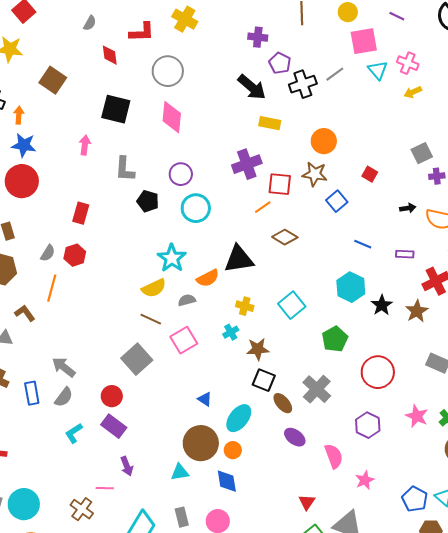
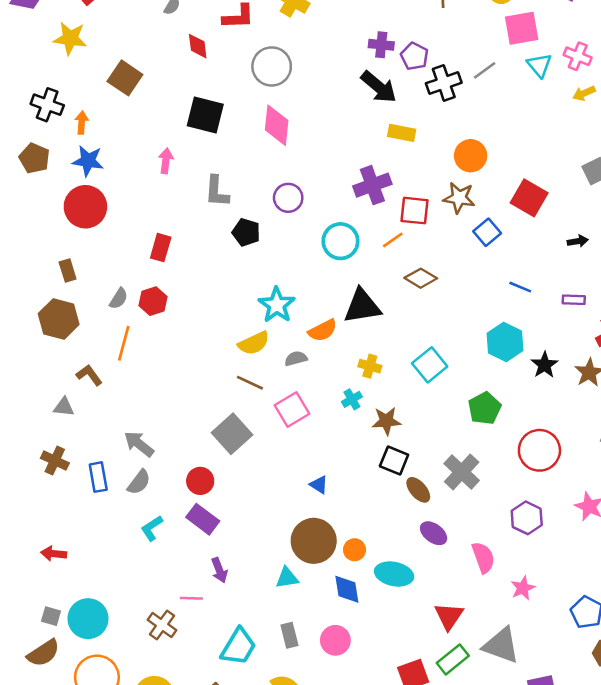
purple cross: (258, 37) -> (381, 45), moved
red square: (370, 174) -> (529, 198), size x1.8
cyan circle: (196, 208) -> (340, 241), moved
cyan ellipse: (239, 418) -> (394, 574), moved, turned 64
red triangle: (307, 502) -> (449, 616), size x1.4

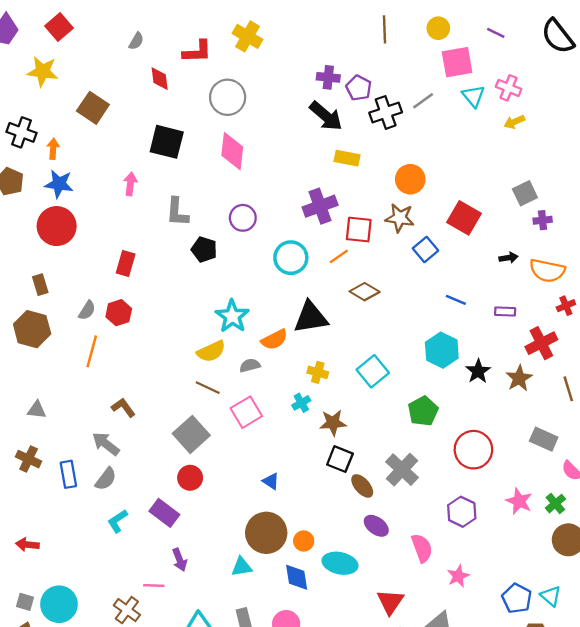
brown L-shape: (89, 375) -> (123, 408), moved
red circle: (200, 481) -> (190, 478), moved

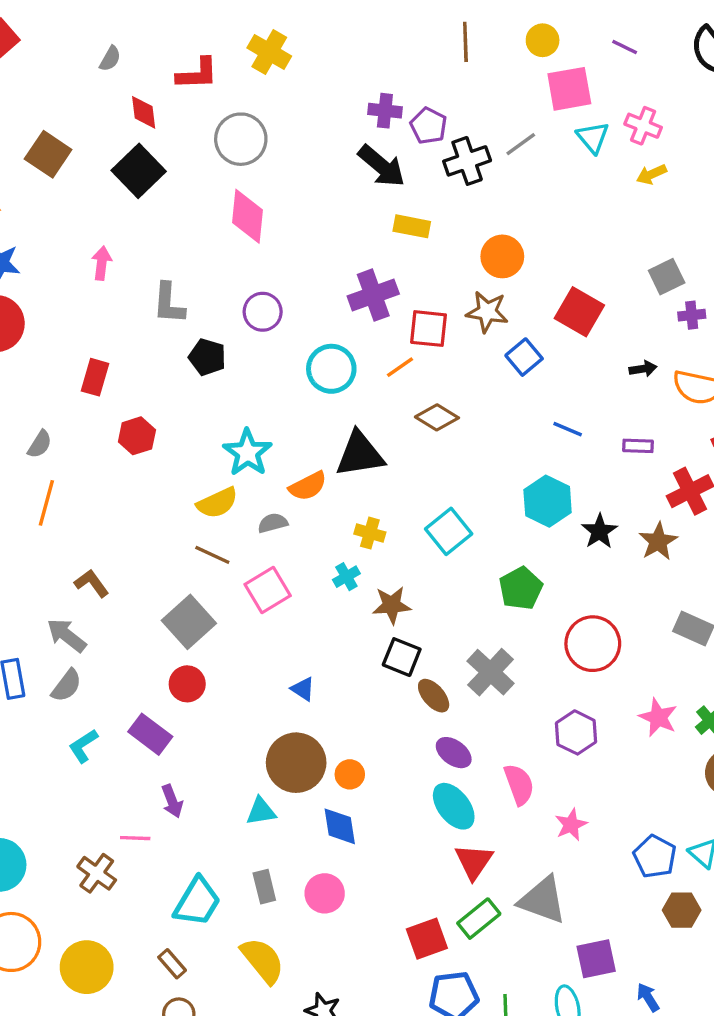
black square: (167, 142) -> (139, 171), moved, turned 32
red hexagon: (119, 313) -> (137, 436), moved
cyan ellipse: (340, 563) -> (454, 806), moved, turned 40

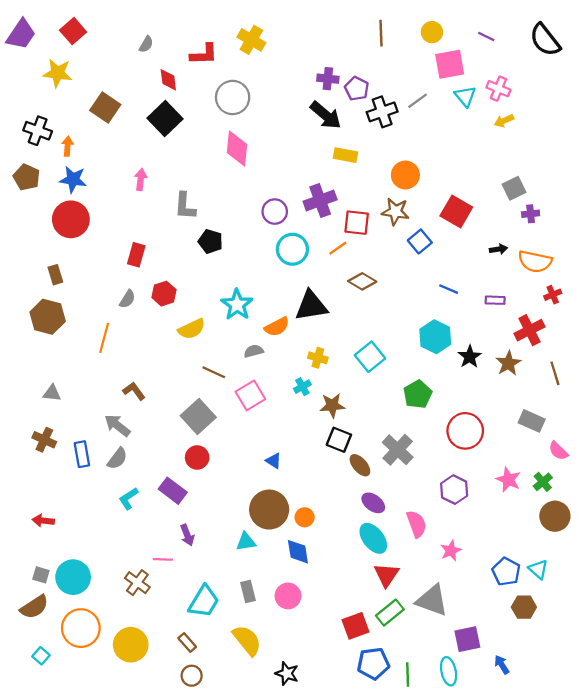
purple circle: (263, 312) -> (275, 212), moved
gray semicircle: (40, 444) -> (127, 299), moved
yellow semicircle: (217, 503) -> (192, 329), moved

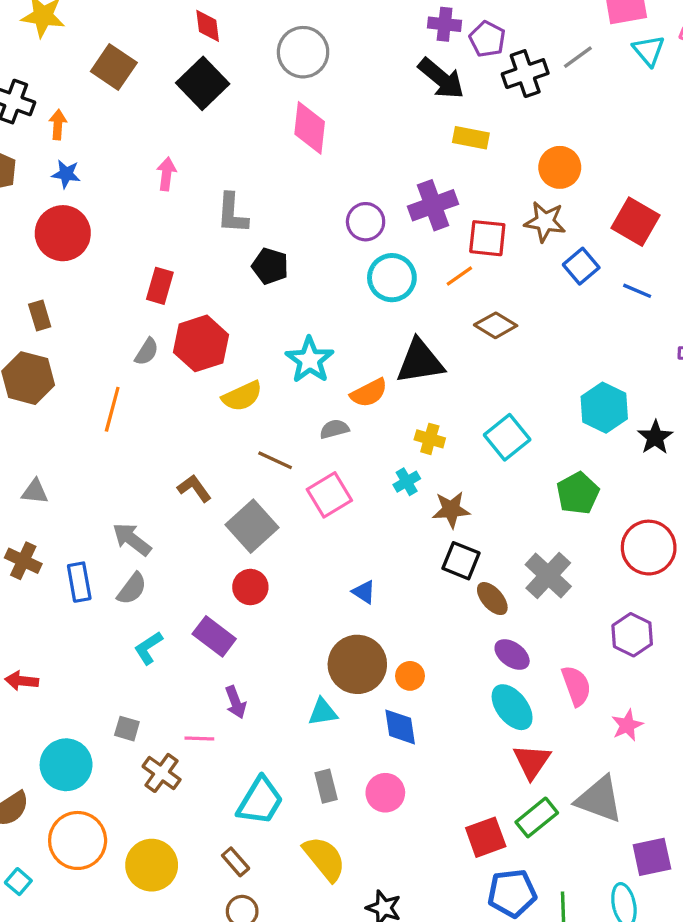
blue star: (73, 179) -> (66, 174), size x0.7
blue line: (449, 289) -> (637, 291), moved
red hexagon: (164, 294) -> (201, 343), size x1.5
brown L-shape: (134, 391) -> (194, 488), moved
gray square: (41, 575) -> (127, 729), moved

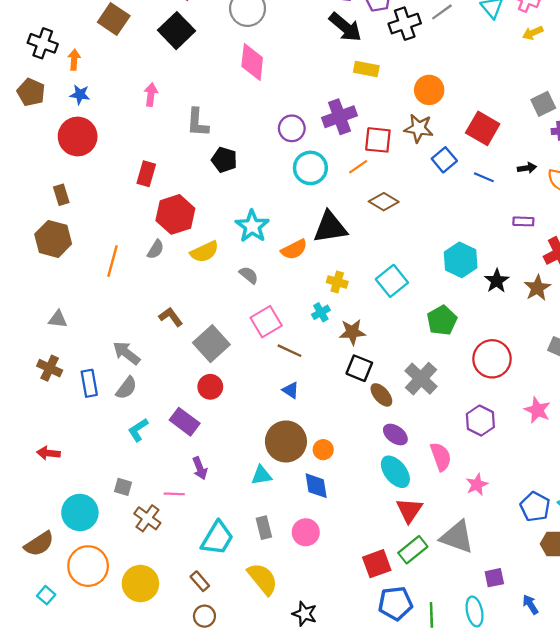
gray semicircle: (147, 352) -> (156, 249), moved
gray semicircle: (334, 429) -> (249, 275), moved, turned 54
brown line: (275, 460) -> (289, 351), moved
purple square: (652, 857) -> (494, 578), size x0.7

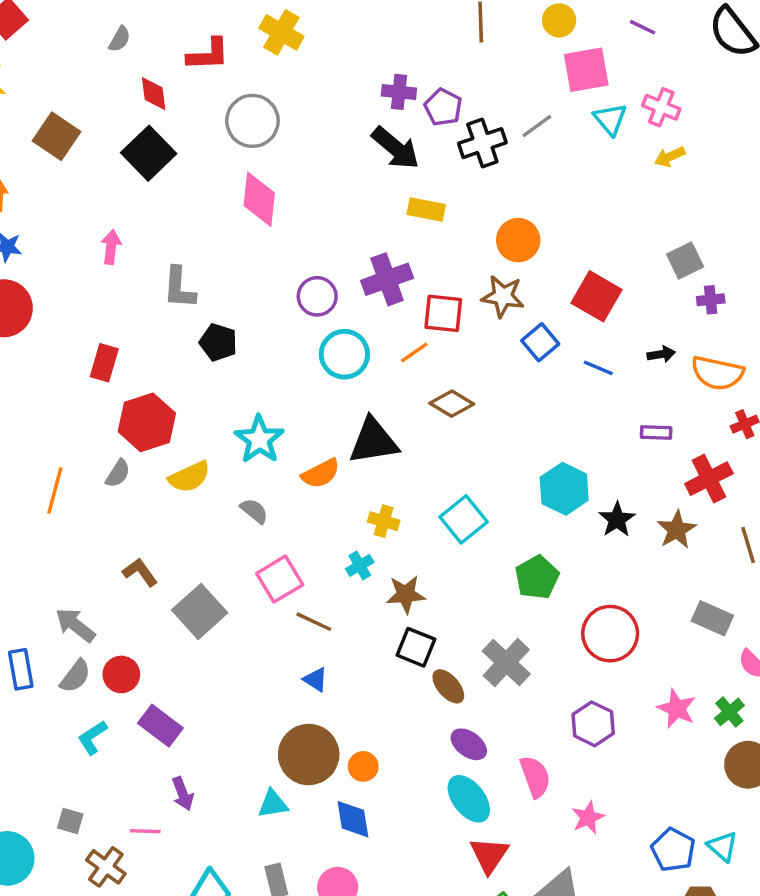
red circle: (210, 387) -> (121, 674), moved

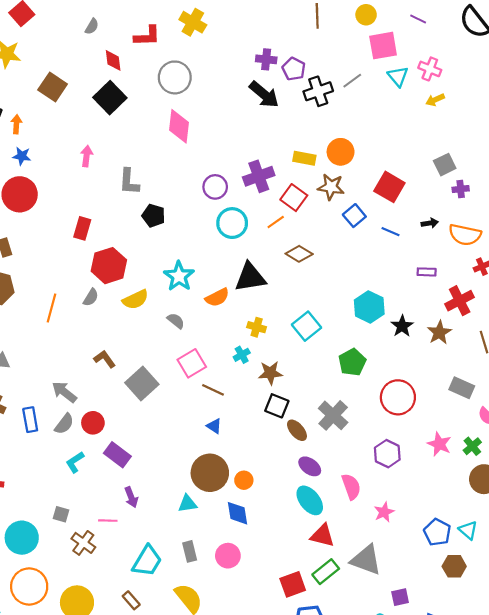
yellow rectangle: (426, 209) -> (304, 158), moved
red square: (443, 313) -> (294, 198), turned 30
red triangle: (489, 855) -> (322, 535), turned -50

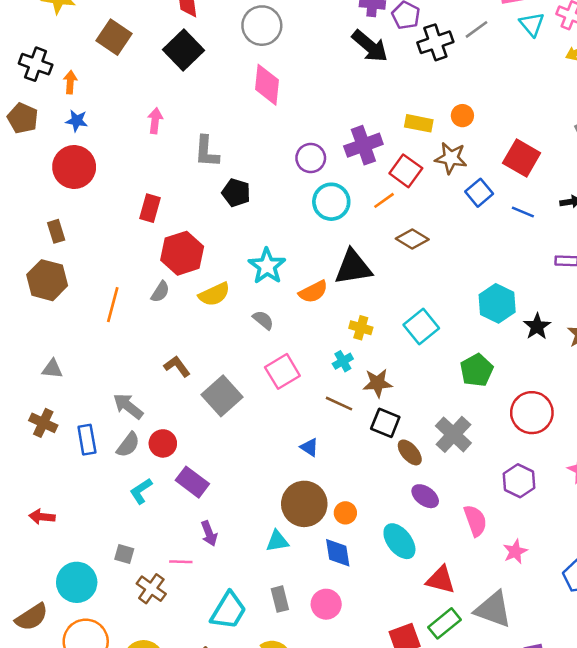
orange circle: (341, 152) -> (462, 116), size x0.7
brown line: (213, 390) -> (339, 404), moved
cyan ellipse: (310, 500) -> (399, 541), moved

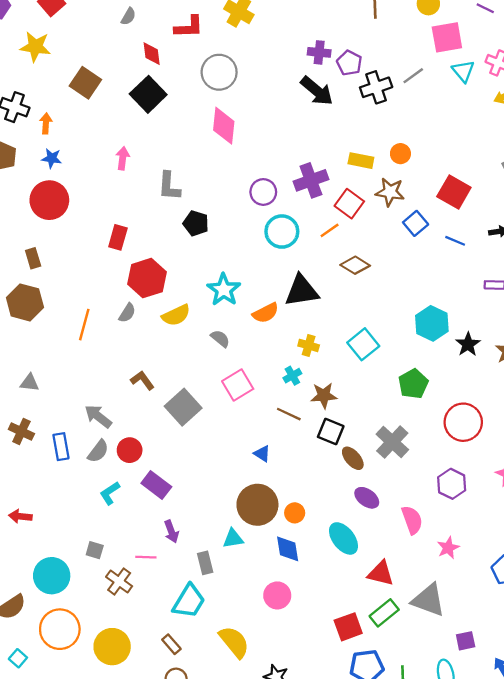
gray rectangle: (280, 599) -> (205, 563), moved

